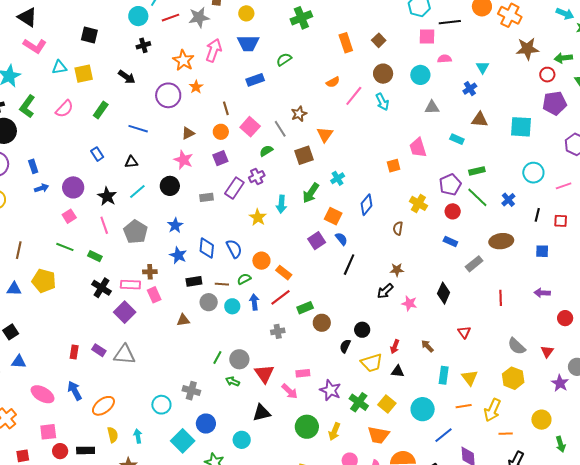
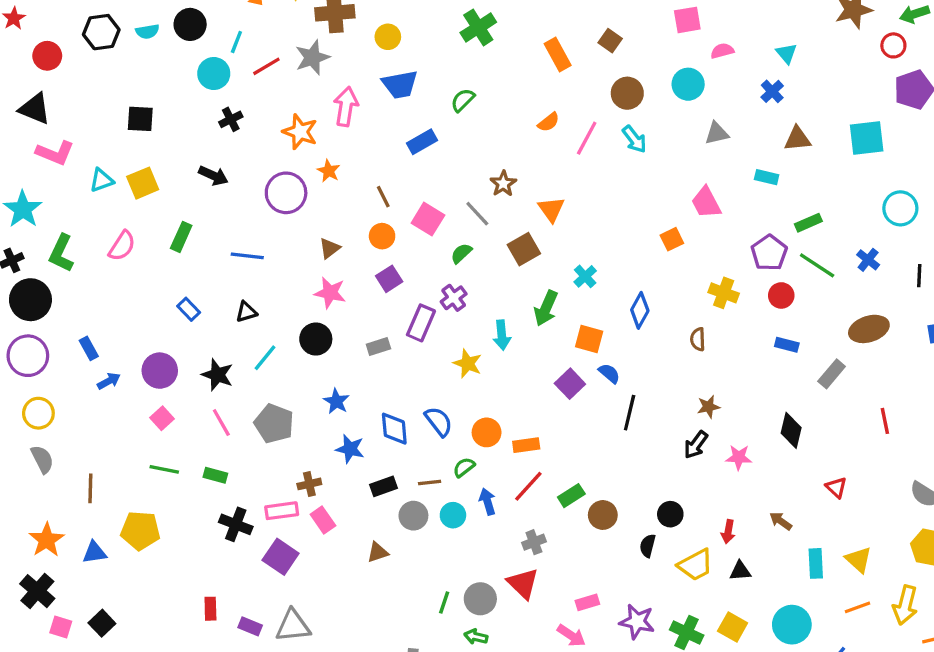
orange rectangle: (284, 273) -> (526, 445), turned -35
red rectangle: (74, 352) -> (210, 609), moved
red triangle: (264, 374) -> (523, 583), moved

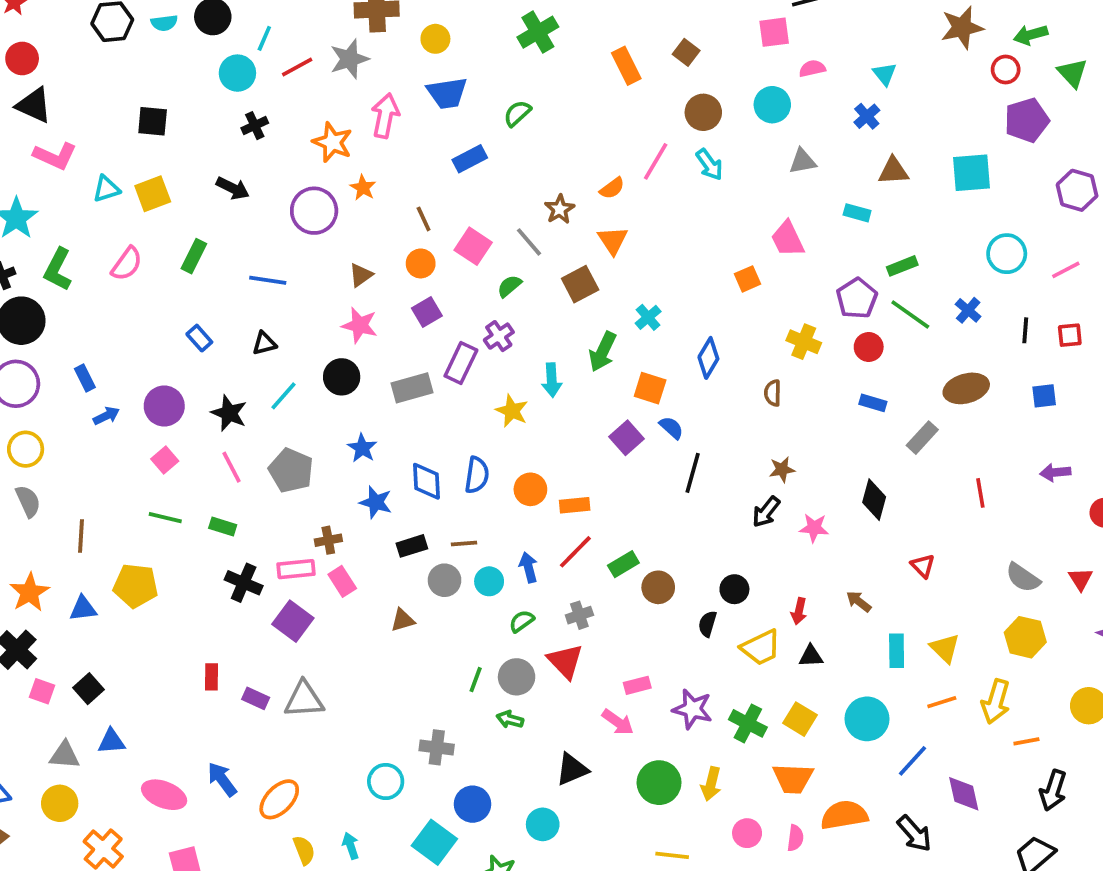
red circle: (47, 56) -> (22, 58), moved
orange semicircle: (549, 122) -> (612, 188), moved
gray rectangle: (378, 346) -> (412, 388), size x1.5
blue semicircle: (439, 421) -> (477, 475), turned 44
green semicircle: (464, 467) -> (522, 621), moved

